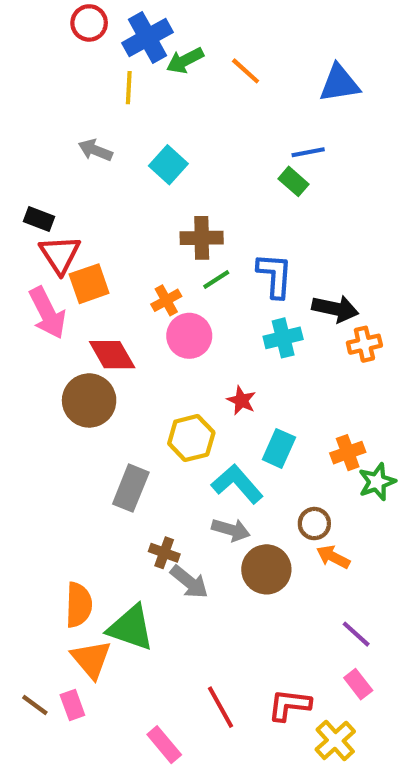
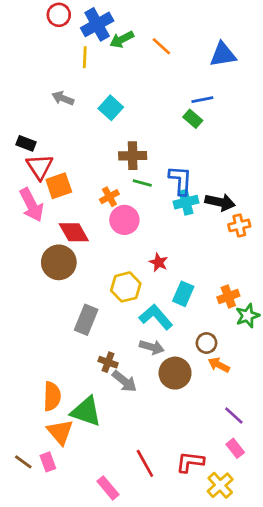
green line: (216, 279) -> (142, 183), turned 48
cyan cross: (283, 338) -> (186, 202), moved

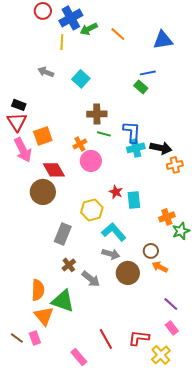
red triangle: (40, 167) -> (17, 122), moved
cyan rectangle: (183, 294) -> (134, 200), moved, turned -30
brown cross: (108, 362) -> (69, 265), moved, turned 32

